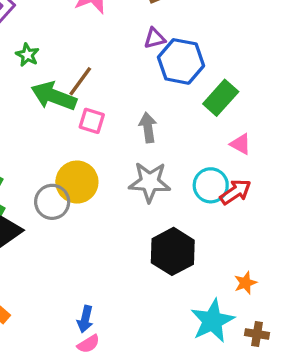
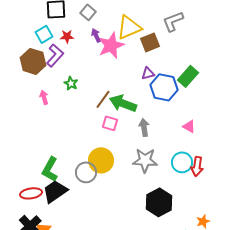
green arrow: (54, 96) -> (123, 103), moved
green rectangle: (221, 98) -> (188, 76), moved
pink triangle: (240, 144) -> (189, 126), moved
red arrow: (236, 192) -> (197, 166), turned 132

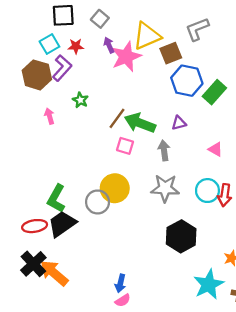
purple triangle: (148, 73) -> (179, 123), moved
blue hexagon: (164, 87) -> (187, 81), moved

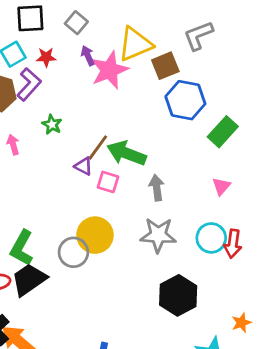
green rectangle: (214, 92) -> (223, 132), moved
purple triangle: (179, 123) -> (83, 166), moved, turned 42
pink triangle: (215, 149) -> (221, 186), turned 42

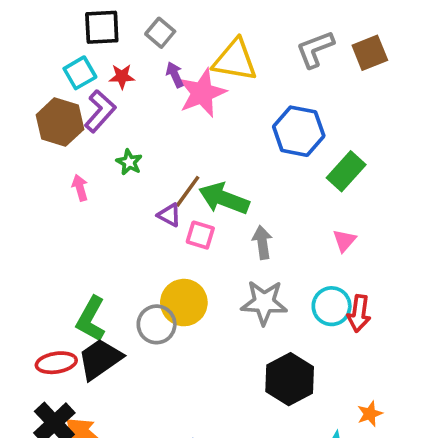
yellow triangle: (135, 44) -> (235, 60), turned 33
brown square: (165, 66) -> (370, 53), moved

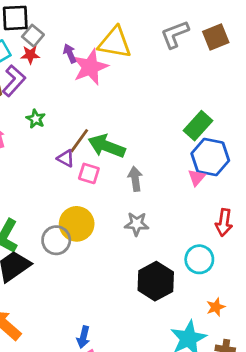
gray square: (160, 33) -> (33, 36), moved
blue hexagon: (299, 131) -> (210, 157), moved
gray star: (264, 303) -> (137, 224), size x0.7
cyan circle: (332, 306) -> (199, 259), moved
red arrow: (359, 313) -> (224, 223), moved

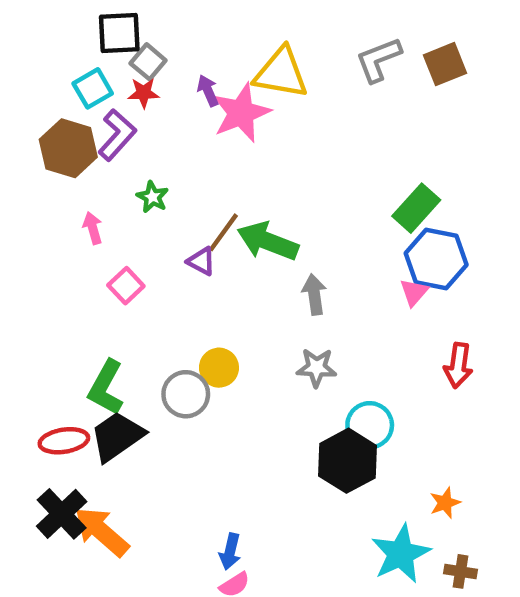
pink square: (89, 173) -> (126, 286), moved, turned 30
yellow circle: (77, 224) -> (219, 368), size x0.7
cyan circle: (199, 259) -> (370, 425), moved

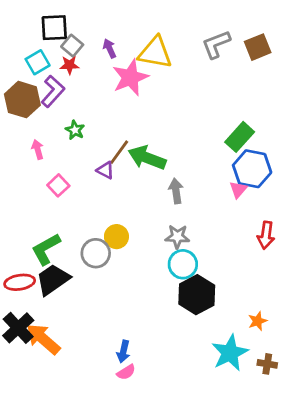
purple arrow: (208, 91) -> (110, 48), moved
green L-shape: (106, 388) -> (46, 249), turned 32
cyan circle: (370, 425) -> (183, 264), moved

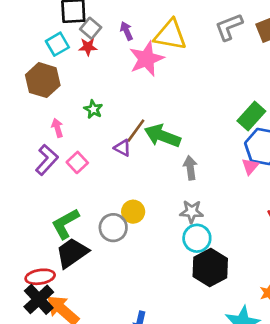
purple L-shape: (53, 91) -> (47, 160), moved
red ellipse: (20, 282) -> (40, 277), moved

